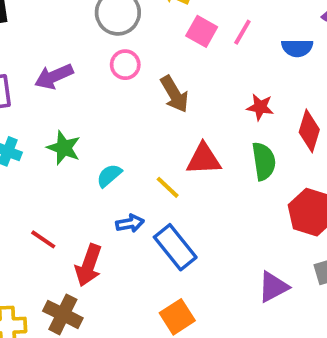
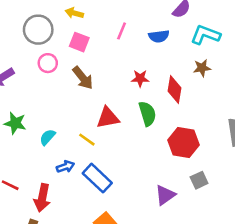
pink square: (202, 31) -> (79, 42), moved

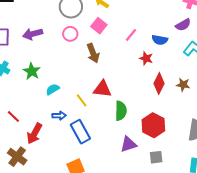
pink line: (122, 31) -> (131, 35), moved
brown star: (202, 68) -> (183, 85), moved
red star: (140, 78) -> (146, 58), moved
green semicircle: (147, 114) -> (121, 111), moved
purple triangle: (165, 195) -> (128, 144), moved

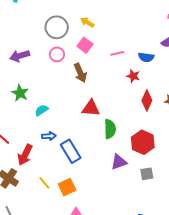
pink line: (131, 35) -> (117, 53), turned 40
yellow line: (82, 100) -> (44, 183), moved

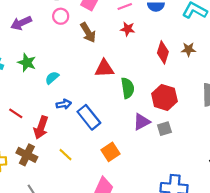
red star: (133, 76) -> (128, 29), moved
gray square: (147, 174) -> (164, 129), moved
orange square: (67, 187) -> (111, 152), moved

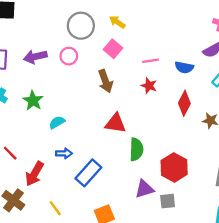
pink circle: (61, 16) -> (69, 56), moved
red diamond: (163, 52) -> (184, 103), moved
blue rectangle: (89, 117) -> (88, 173), turned 70

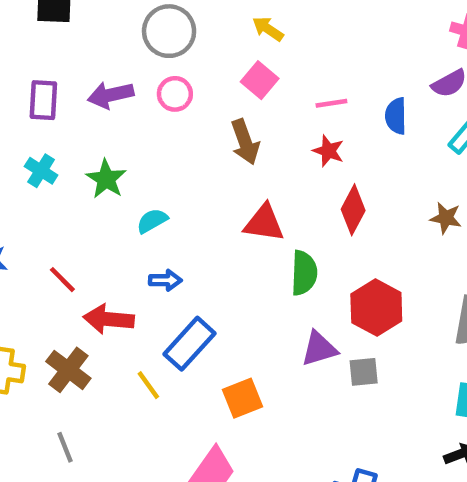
gray circle: (81, 26) -> (169, 31), moved
blue semicircle: (184, 67) -> (396, 116), turned 78
red diamond: (184, 103) -> (353, 210), moved
blue rectangle: (88, 173) -> (189, 344), moved
red arrow: (34, 174) -> (109, 319), turned 65

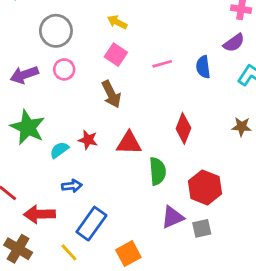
red star: (328, 151) -> (88, 140), moved
green star: (106, 179) -> (28, 127), size x1.4

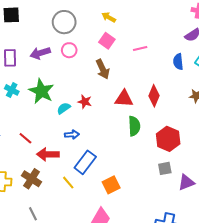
blue semicircle: (203, 67) -> (178, 62), moved
red triangle: (129, 143) -> (124, 99), moved
purple triangle: (172, 217) -> (186, 182), moved

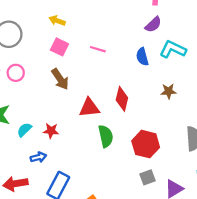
pink line: (140, 48) -> (98, 49), turned 40
pink circle: (69, 50) -> (16, 73), moved
red star: (85, 102) -> (51, 131), moved

